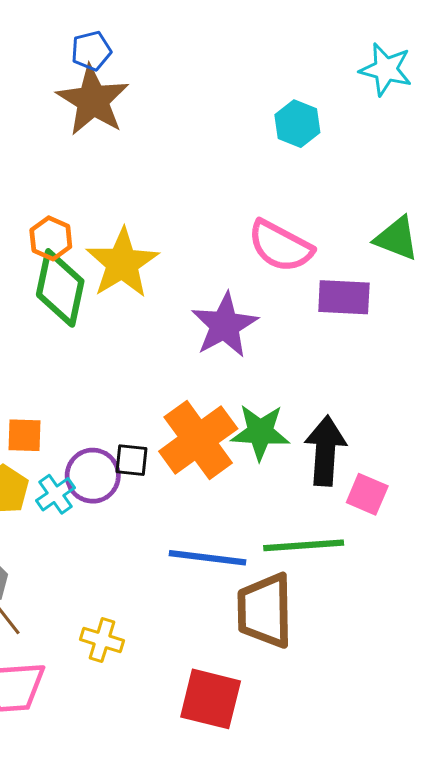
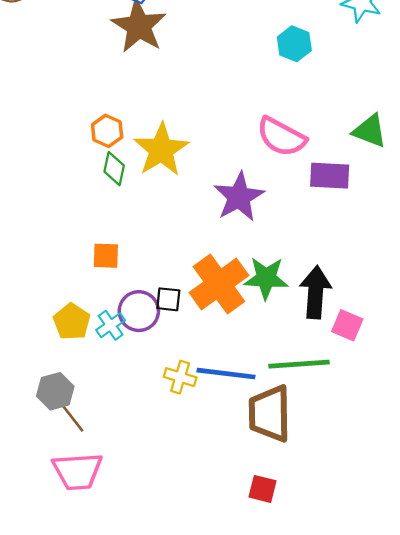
green diamond: (60, 288) -> (114, 169), size x0.6
orange square: (25, 435) -> (106, 256), moved
yellow cross: (102, 640) -> (180, 377), moved
red square: (211, 699) -> (263, 489), moved, size x0.6

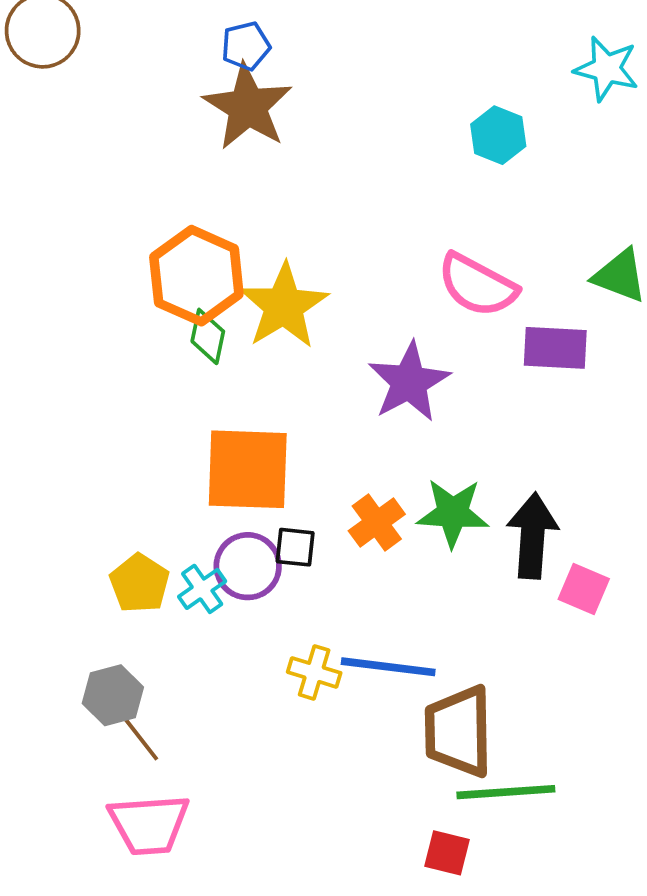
orange hexagon: (107, 131) -> (196, 276), size x1.8
orange square: (106, 256) -> (248, 469), moved, size x2.0
orange cross: (219, 284) -> (377, 522), size x0.6
green line: (299, 364) -> (506, 792), moved

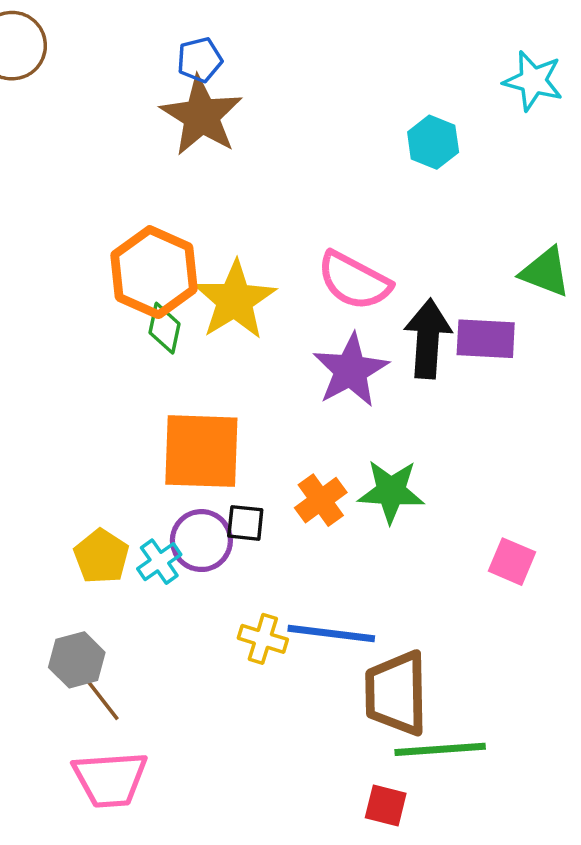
pink semicircle: (477, 285) -> (354, 281), moved
black arrow: (532, 536) -> (428, 339), moved

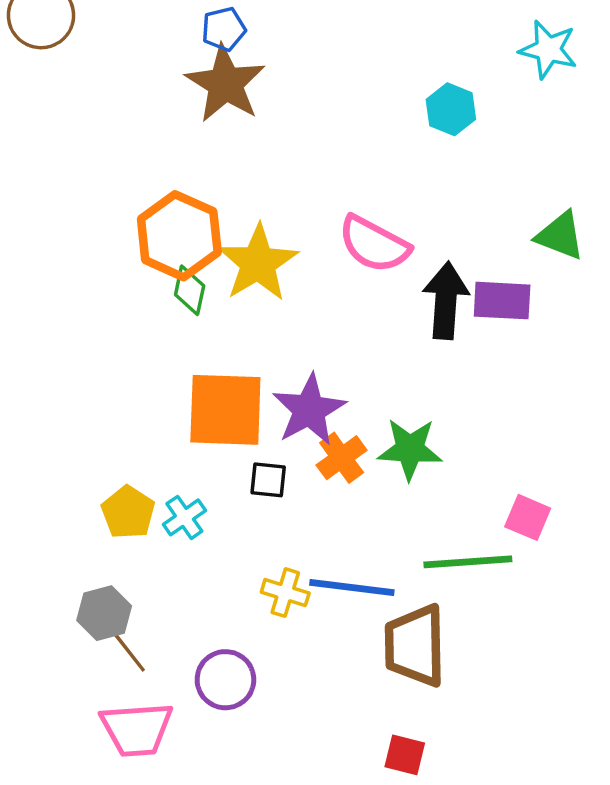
purple star: (351, 370) -> (309, 410), moved
purple circle: (201, 541) -> (225, 680), moved
green line: (440, 749) -> (468, 562), moved

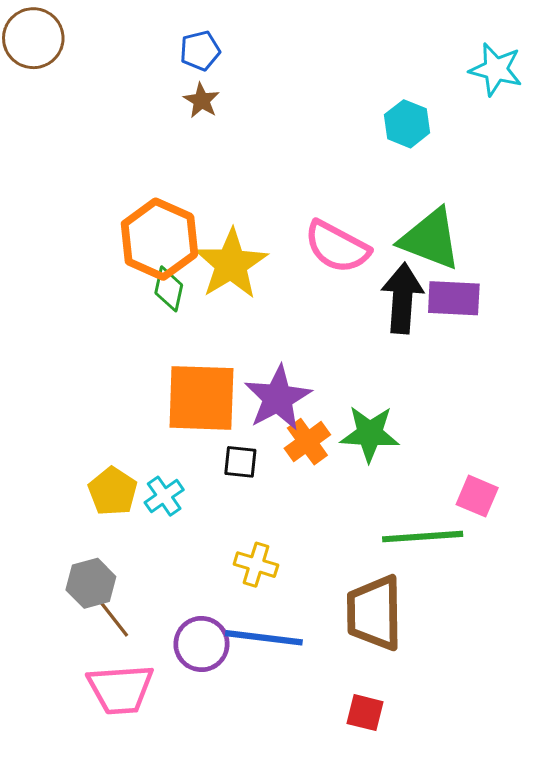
brown star: (225, 84) -> (201, 100), size x0.5
green triangle: (560, 236) -> (430, 239), moved, size x1.4
blue line: (352, 587) -> (264, 638), moved

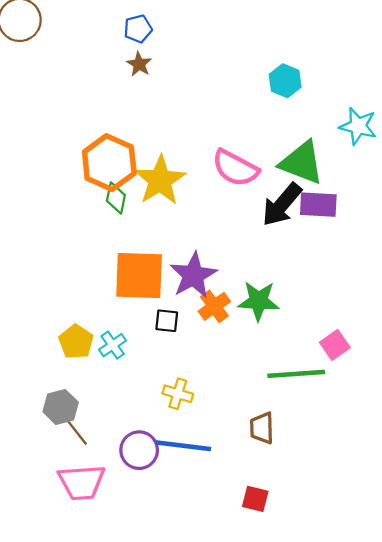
cyan star: (496, 69) -> (358, 126), moved
black arrow: (402, 298) -> (282, 205), turned -144
pink square: (477, 496) -> (335, 345), turned 32
brown trapezoid: (374, 613) -> (262, 428), size x0.6

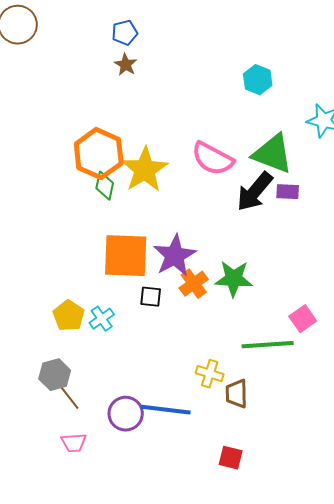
purple rectangle: (318, 205) -> (288, 192), size x0.7
yellow cross: (178, 394) -> (210, 374), moved
pink trapezoid: (82, 482) -> (74, 443), size x0.6

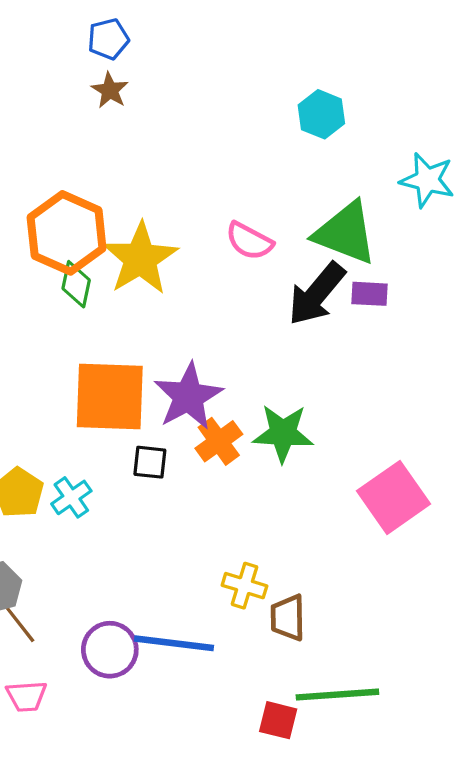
pink semicircle: (213, 159) -> (249, 241), size x0.7
pink square: (303, 319) -> (394, 497), size x1.6
green line: (268, 345) -> (337, 695), moved

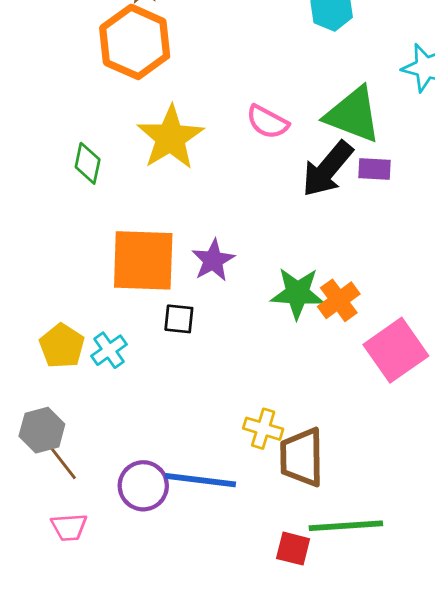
orange hexagon: (67, 233) -> (135, 42), moved
green diamond: (76, 284) -> (88, 163), moved
purple star: (188, 396) -> (213, 260), size x0.7
orange cross: (219, 441) -> (339, 300), moved
brown trapezoid: (288, 618) -> (302, 457), size x1.4

